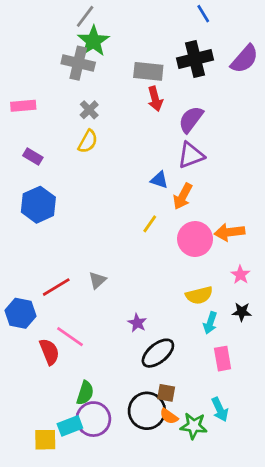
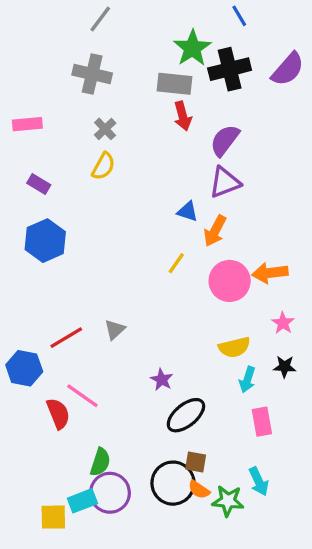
green star: (93, 41) -> (192, 48), moved

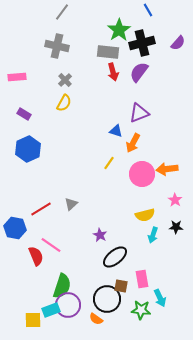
purple semicircle: (288, 69) -> (178, 43), size x0.7
purple semicircle: (225, 140) -> (139, 72), moved
pink rectangle: (262, 422) -> (142, 279), moved
green semicircle: (100, 462) -> (62, 286), size x1.4
orange semicircle: (199, 490) -> (96, 319), moved

